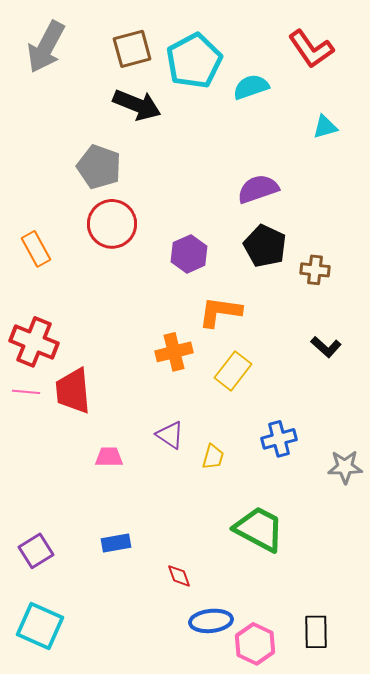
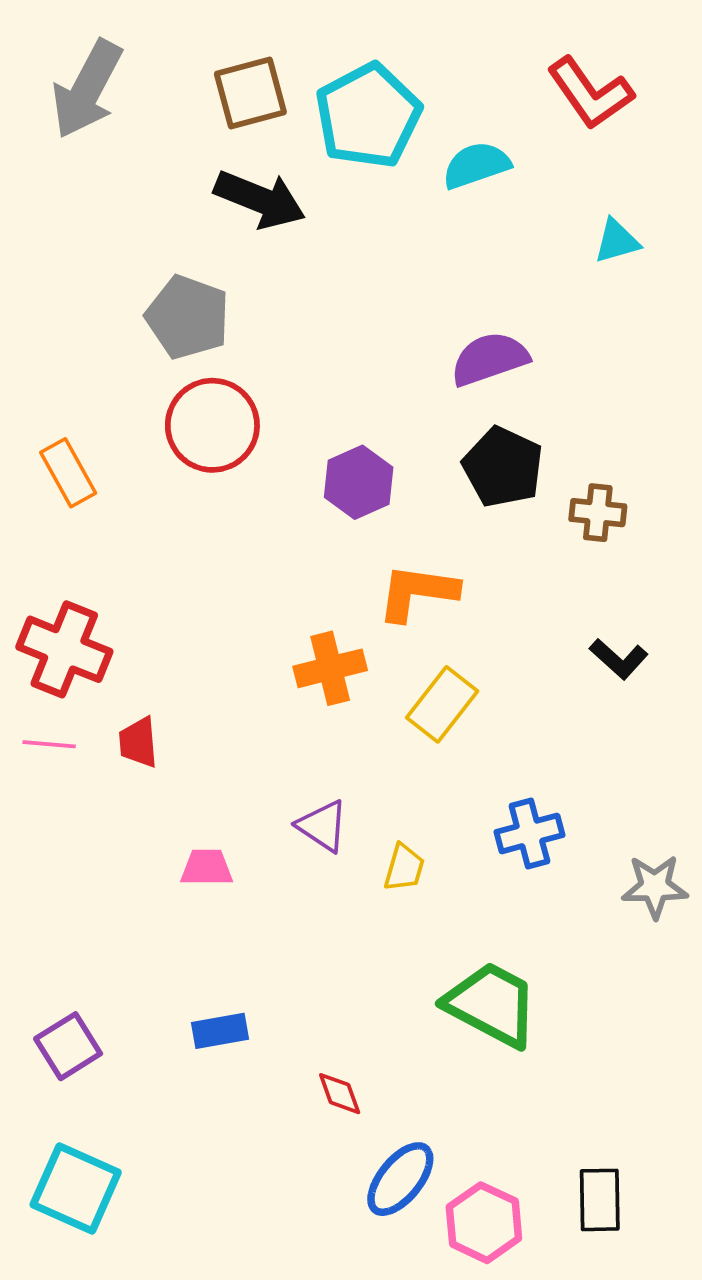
red trapezoid: (73, 391) -> (138, 742), size x0.6
blue ellipse: (211, 621) -> (400, 1179), turned -45

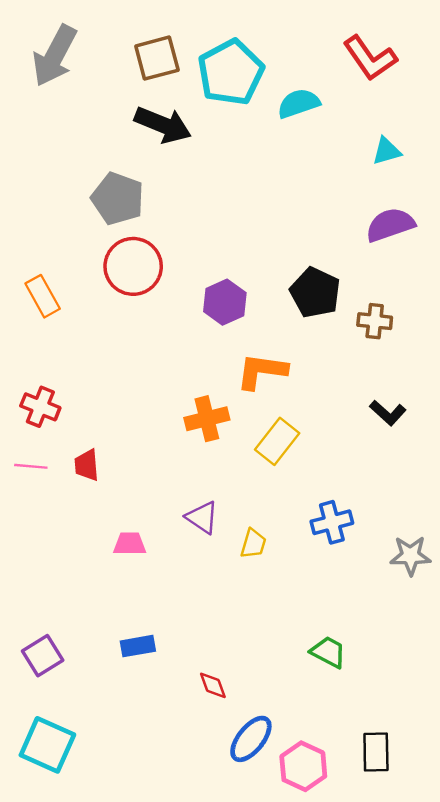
purple semicircle: (490, 359) -> (390, 225), moved
red cross: (64, 649) -> (40, 407), size x0.7
green trapezoid: (491, 1004) -> (328, 652), moved, size x0.6

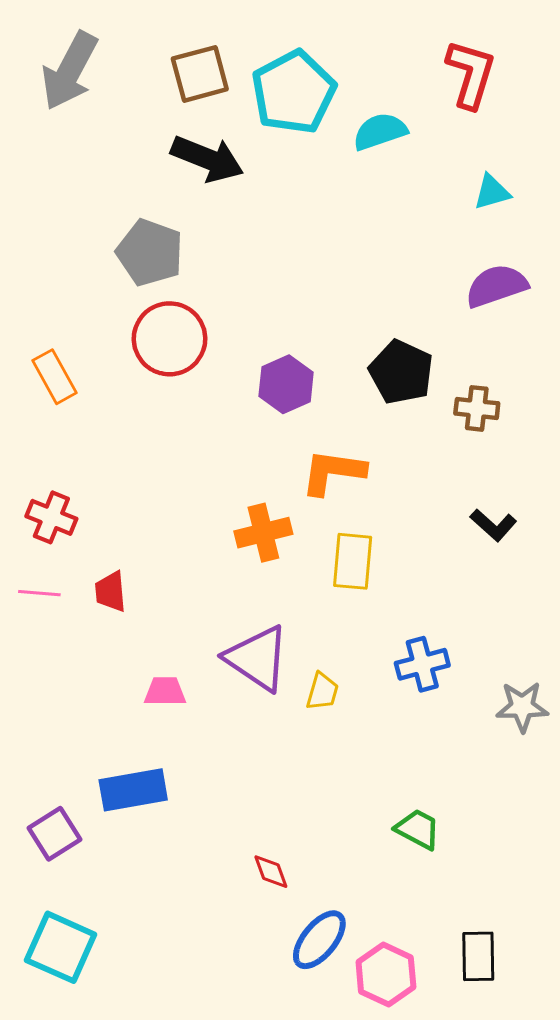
red L-shape: (370, 58) -> (471, 74), turned -128
yellow rectangle: (277, 441) -> (353, 561), turned -33
purple triangle: (202, 518) -> (257, 658), size x1.6
blue rectangle: (138, 646) -> (133, 790), moved, size x1.5

